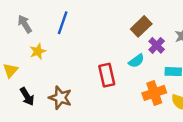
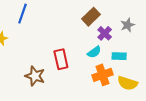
cyan semicircle: (136, 61) -> (94, 52), moved
brown star: (60, 98) -> (35, 76), moved

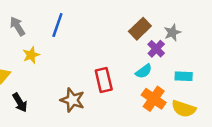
gray star: (127, 25) -> (172, 32), moved
cyan rectangle: (119, 56) -> (184, 76), moved
orange cross: (103, 75) -> (154, 99), turned -36

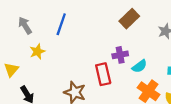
brown rectangle: (140, 29) -> (129, 19), moved
purple cross: (156, 49) -> (120, 55), moved, turned 35

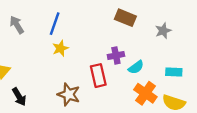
brown rectangle: (129, 19) -> (125, 18), turned 66
yellow star: (37, 52) -> (60, 48), moved

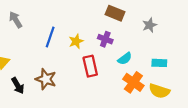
blue line: (55, 24) -> (50, 37), moved
yellow star: (60, 48) -> (76, 41), moved
purple cross: (116, 55) -> (105, 39), moved, turned 32
brown star: (69, 94) -> (46, 79), moved

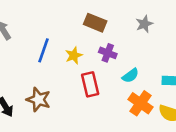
brown rectangle: (115, 13) -> (95, 23), moved
gray star: (150, 25) -> (144, 24), moved

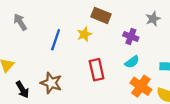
gray star: (144, 24) -> (153, 19), moved
purple cross: (108, 53) -> (131, 36), moved
yellow star: (74, 55) -> (84, 34), moved

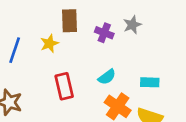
brown rectangle: (101, 15) -> (69, 21), turned 66
purple cross: (131, 36) -> (104, 33), moved

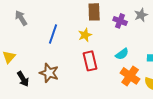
yellow star: (49, 43) -> (85, 35), moved

